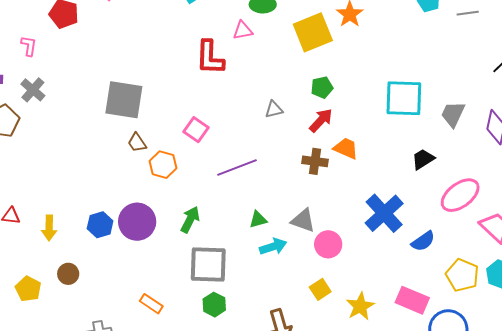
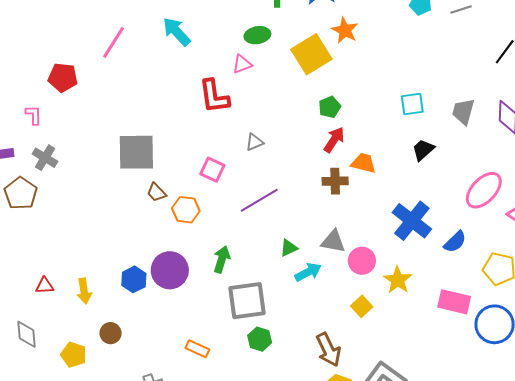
cyan square: (404, 98) -> (412, 104), size x0.6
gray triangle: (274, 109) -> (254, 142), moved
black trapezoid: (423, 159) -> (423, 150), moved
yellow star: (360, 306) -> (398, 280), moved

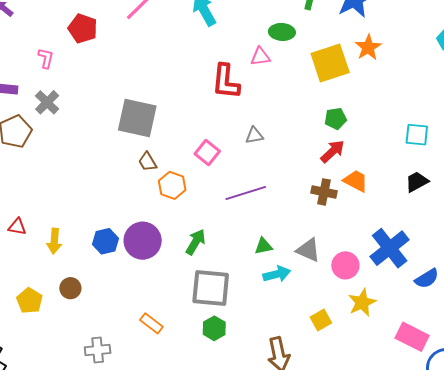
pink circle: (362, 261) -> (345, 265), moved

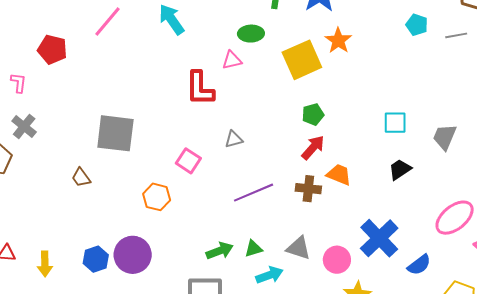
brown trapezoid: (148, 162) -> (81, 178), moved
purple line: (246, 193) -> (254, 193), moved
green arrow: (196, 242) -> (220, 251), moved, turned 44

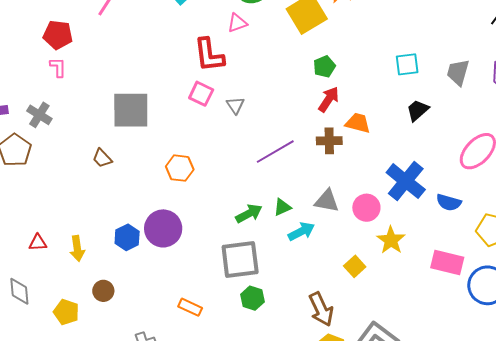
pink L-shape: (19, 83) -> (58, 67), moved
gray triangle: (234, 139) -> (235, 105), moved, turned -42
pink square: (188, 161) -> (201, 94), moved
blue semicircle: (419, 265) -> (449, 202), turned 60

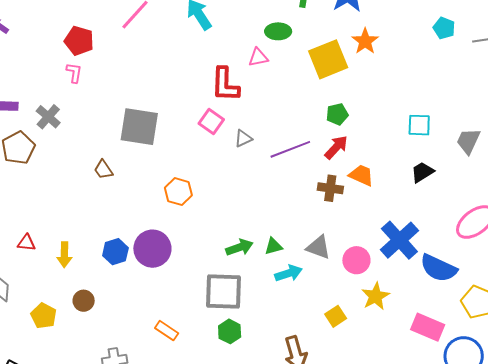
gray triangle: (235, 105) -> (243, 138), turned 30
purple line: (275, 152) -> (290, 149), moved
blue semicircle: (449, 202) -> (438, 268), size x1.5

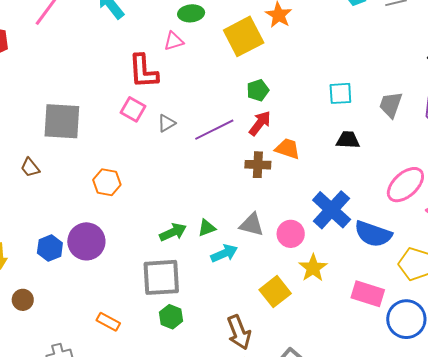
black trapezoid: (422, 172) -> (348, 140), turned 40
yellow square: (336, 316) -> (275, 292), size x1.4

